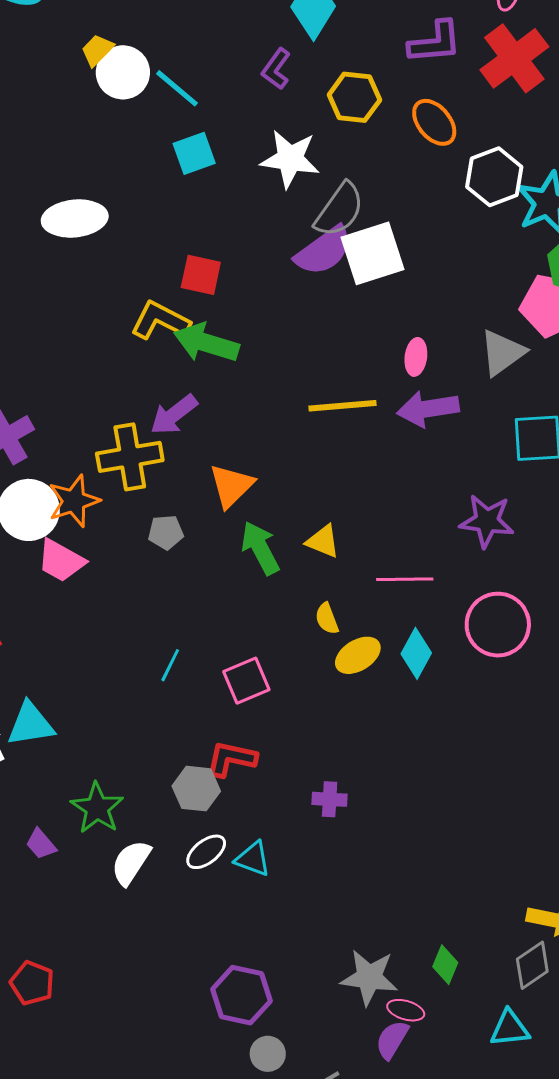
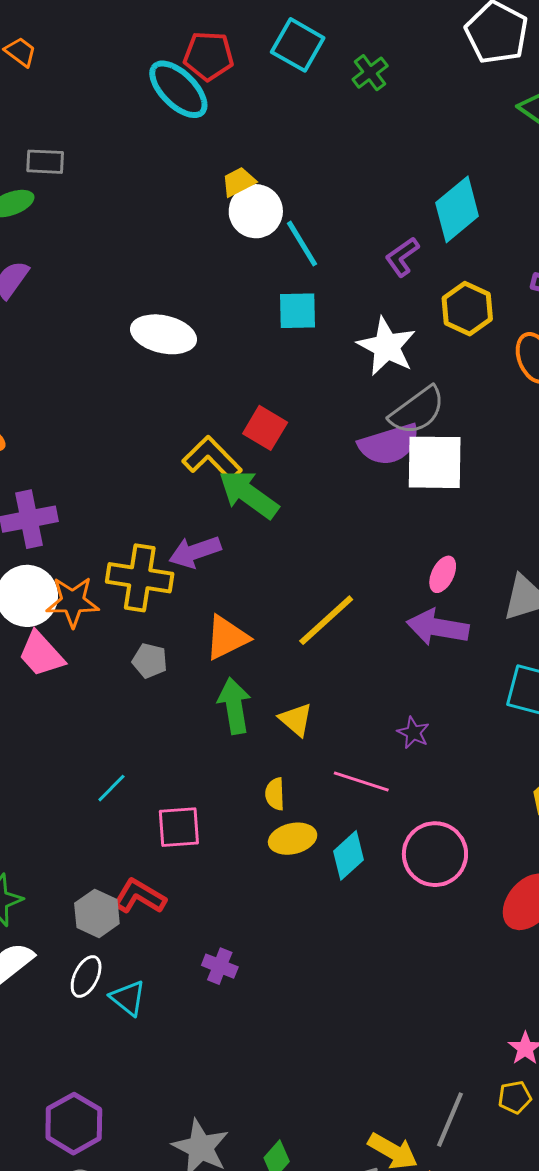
yellow line: (342, 406) -> (326, 620), moved, turned -56
purple star: (487, 521) -> (413, 733), moved, size x0.6
white ellipse: (206, 852) -> (86, 976), turned -45

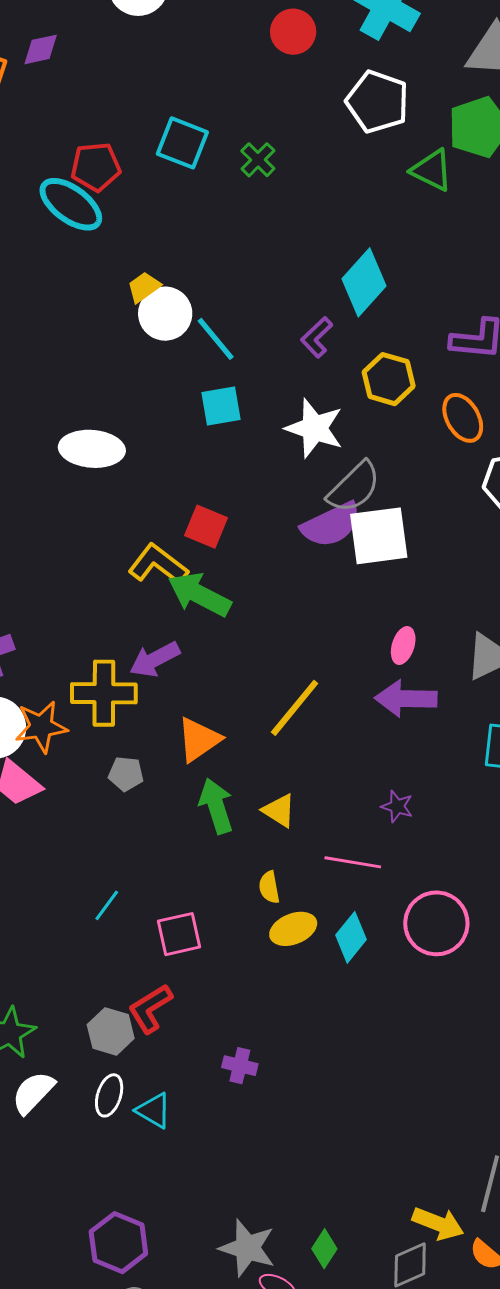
red L-shape: (139, 896) -> (150, 1008), turned -54

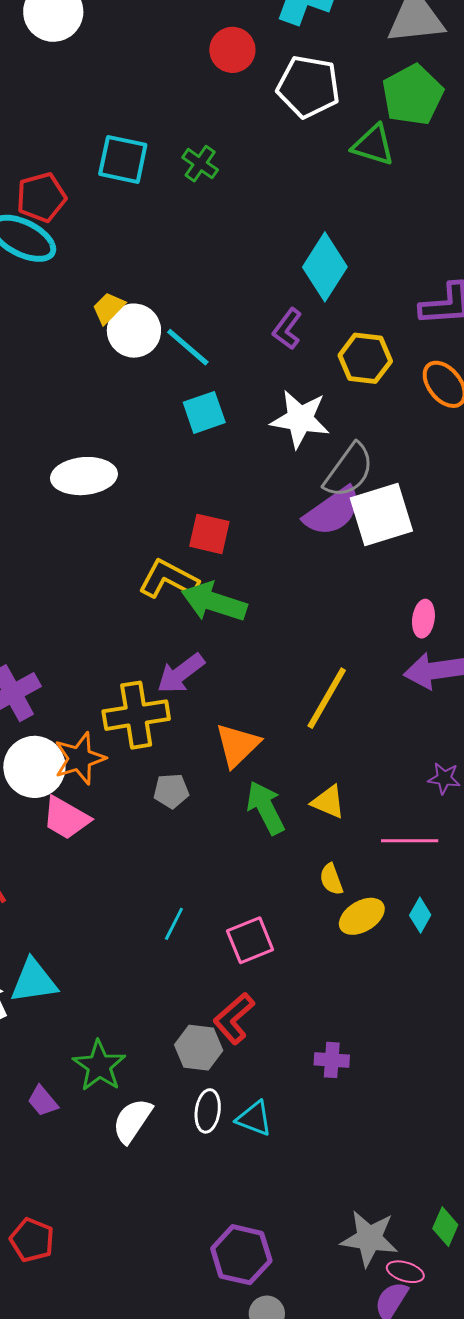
red circle: (293, 32) -> (232, 50), moved
cyan diamond: (351, 937) -> (420, 915), size x0.7

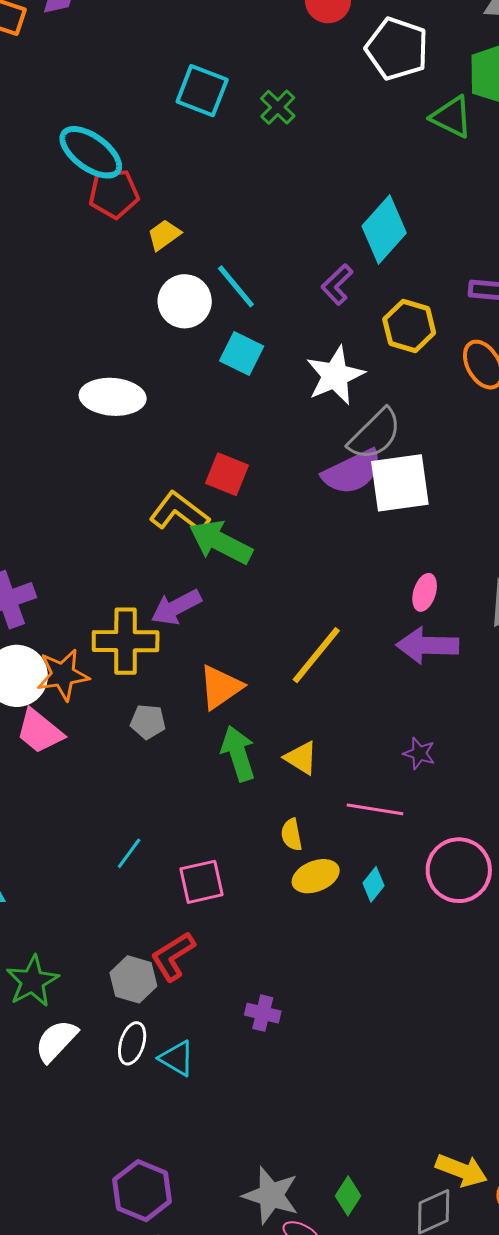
red pentagon: (41, 197) -> (114, 194), moved
white circle: (134, 331) -> (185, 301), moved
cyan square: (204, 412) -> (242, 354), turned 36
white star: (300, 419) -> (335, 375), turned 30

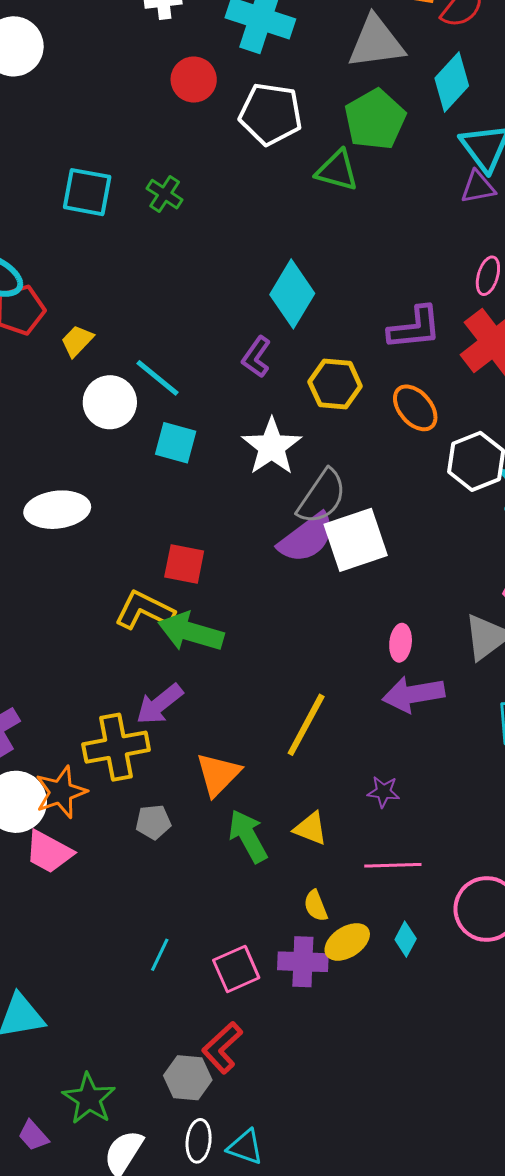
purple star: (419, 753) -> (383, 792), moved
purple cross: (263, 1013) -> (303, 962), moved, size x1.4

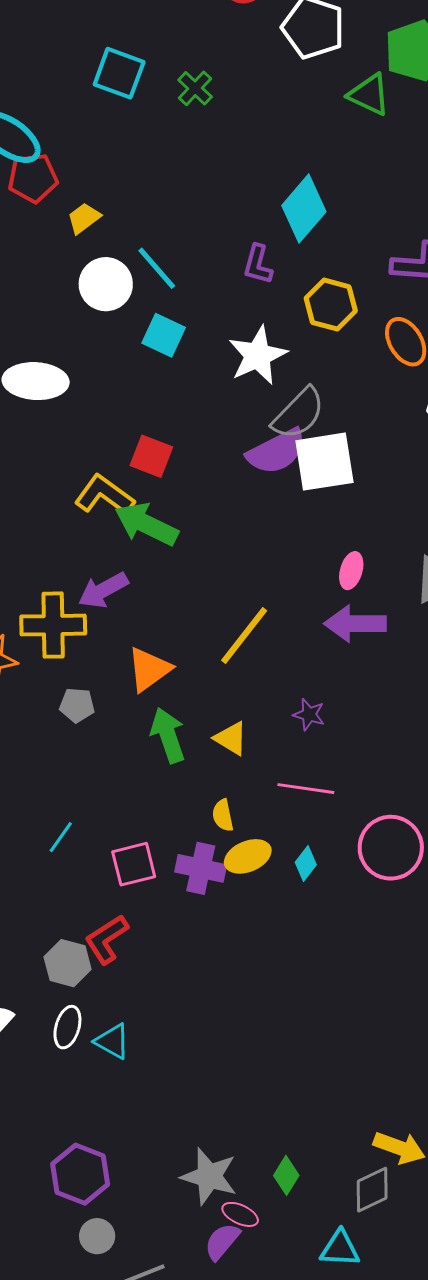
purple L-shape: (256, 357) -> (258, 264), turned -30

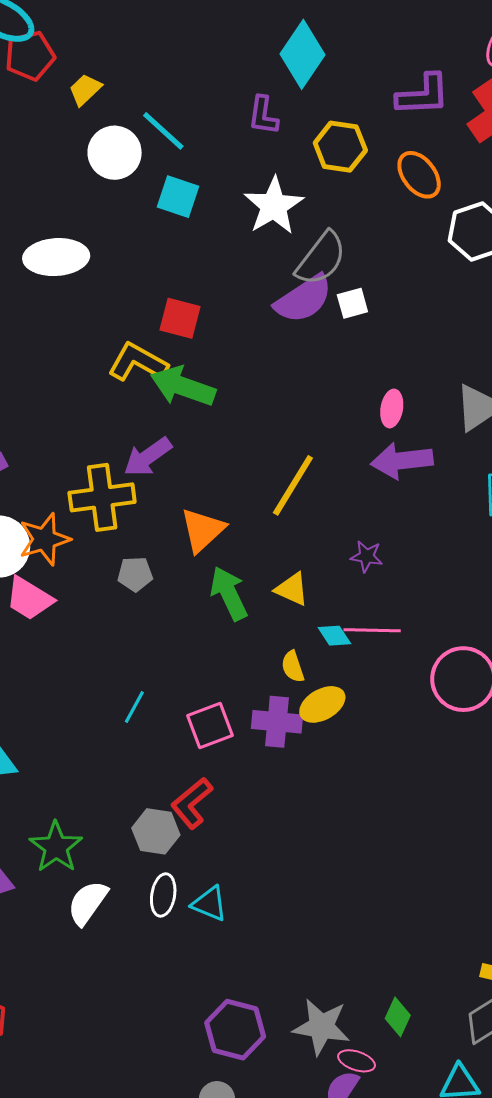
white square: (324, 462) -> (352, 303), size x0.5
cyan diamond: (306, 864) -> (334, 636), moved, turned -64
purple hexagon: (80, 1174) -> (235, 1030), moved

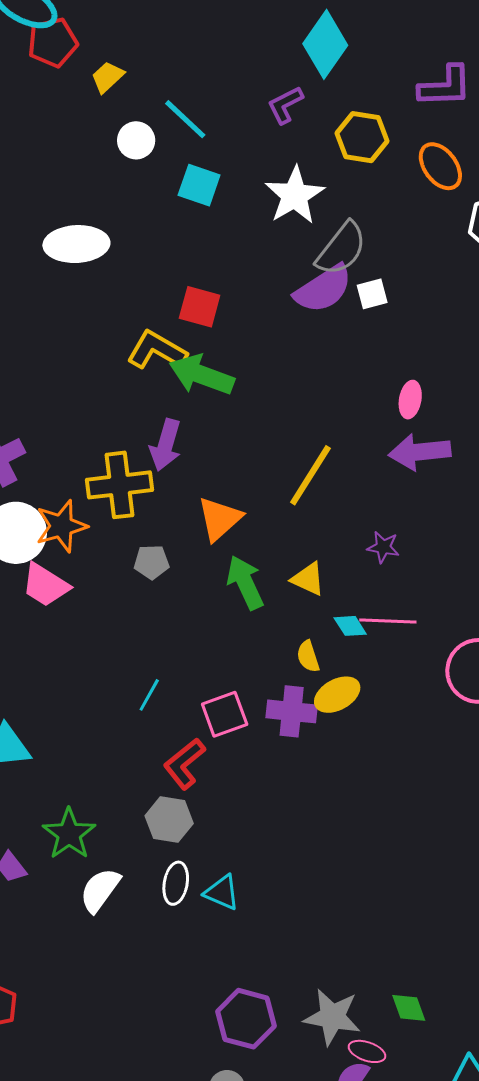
purple L-shape: (263, 115) -> (285, 105), turned 54
white circle: (115, 153) -> (136, 140), size x0.7
purple arrow: (148, 457) -> (166, 445), turned -39
red L-shape: (192, 803) -> (184, 764), moved
green diamond: (398, 1017) -> (409, 1008), turned -45

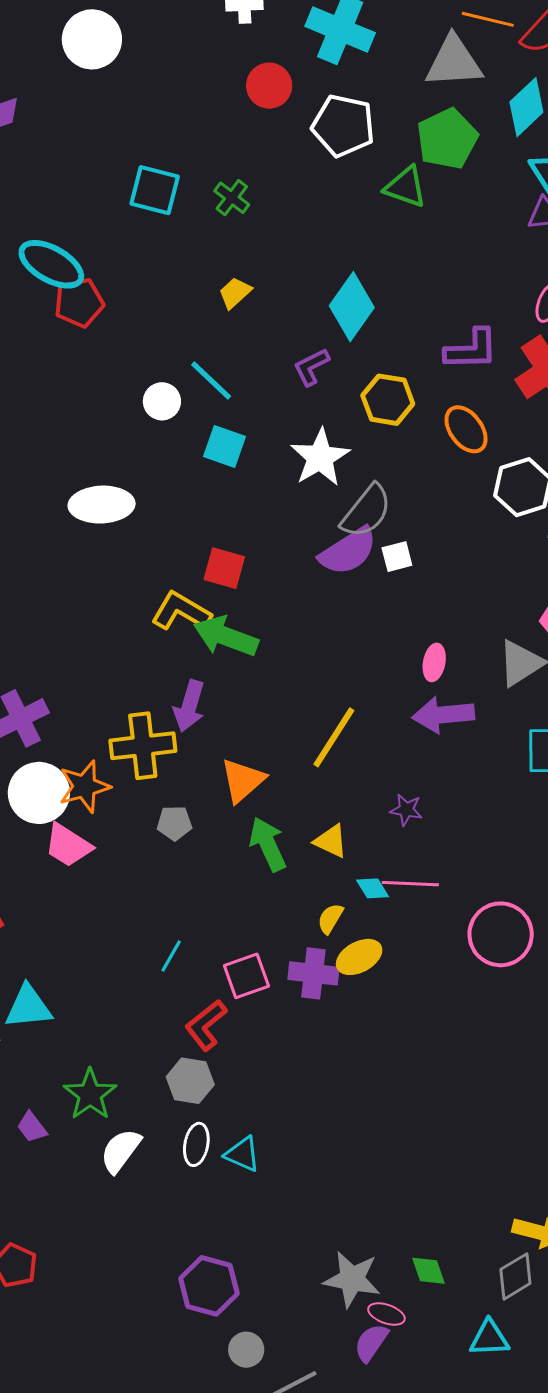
yellow trapezoid: (107, 77) -> (235, 293), moved
yellow semicircle: (308, 656) -> (330, 919), turned 48
purple hexagon: (246, 1019) -> (209, 1286), moved

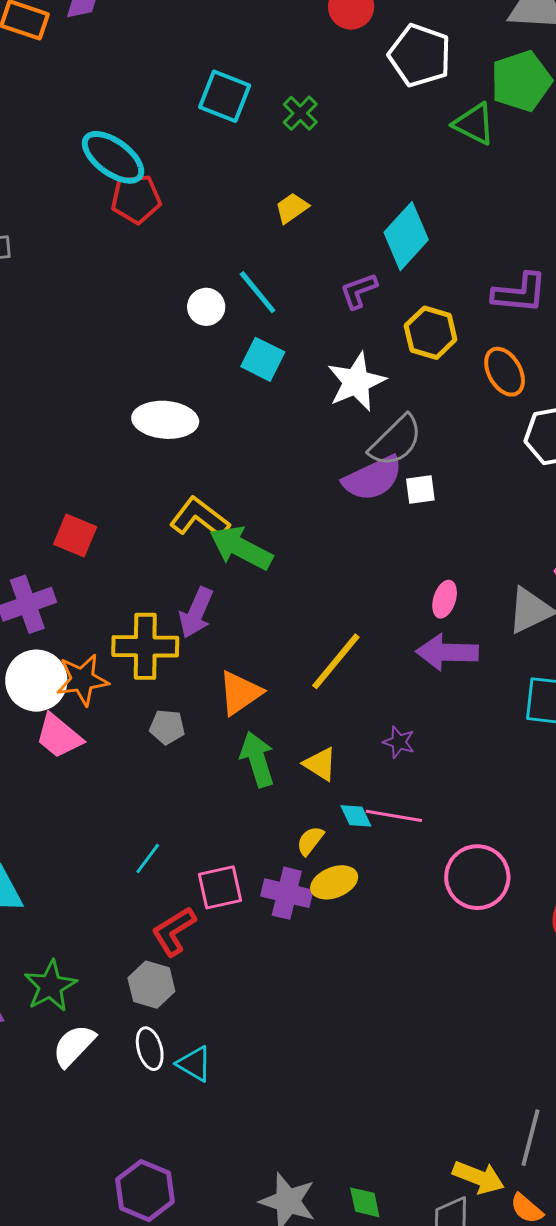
white ellipse: (102, 505) -> (165, 420), moved
red square: (224, 568) -> (75, 535), moved
white ellipse: (196, 1144) -> (150, 1049), turned -33

